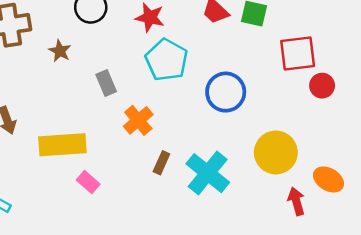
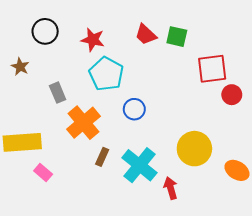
blue circle: (226, 92) -> (134, 109), moved, size x0.7
orange cross: (138, 120) -> (83, 123), size x1.4
red arrow: (296, 201) -> (171, 188), moved

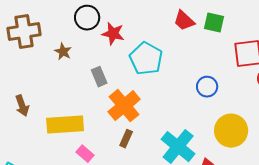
red star: (93, 40) -> (113, 34), moved
blue circle: (134, 109) -> (207, 87), moved
brown rectangle: (102, 157) -> (126, 139), moved

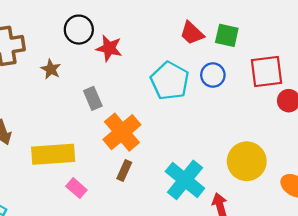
cyan pentagon: (146, 59) -> (170, 81), moved
blue circle: (207, 87) -> (213, 75), moved

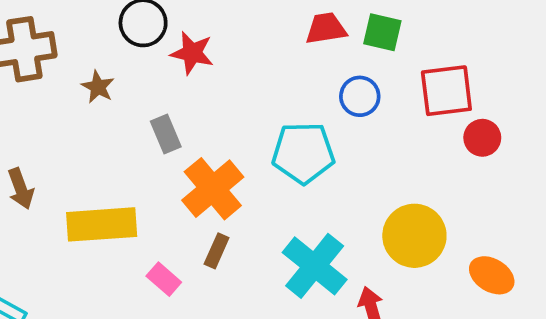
red trapezoid: (192, 33) -> (326, 28), turned 128
cyan pentagon: (170, 81) -> (303, 153), moved, turned -30
pink rectangle: (76, 188) -> (164, 279), moved

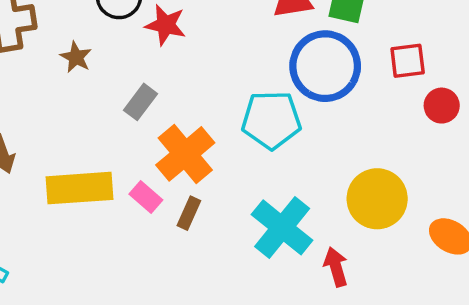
red square: (446, 91) -> (408, 61), size x0.7
blue circle: (360, 96) -> (325, 66), size x1.8
gray rectangle: (166, 134) -> (140, 102), turned 60
pink rectangle: (164, 279) -> (146, 197), moved

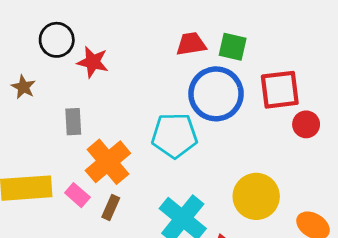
red square: (408, 61) -> (280, 90), size x1.4
gray rectangle: (140, 102) -> (73, 122), turned -40

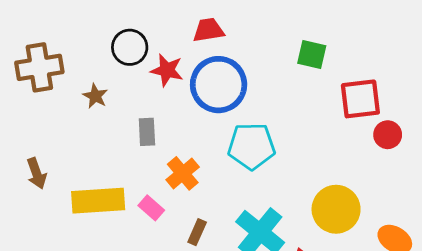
red trapezoid: (191, 44) -> (209, 30), moved
blue circle: (216, 94) -> (219, 85), moved
orange cross: (108, 162) -> (183, 173), size x0.7
brown rectangle: (111, 207) -> (197, 232), moved

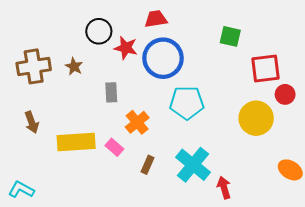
brown cross: (39, 67) -> (34, 66), moved
yellow circle: (336, 209) -> (256, 118), moved

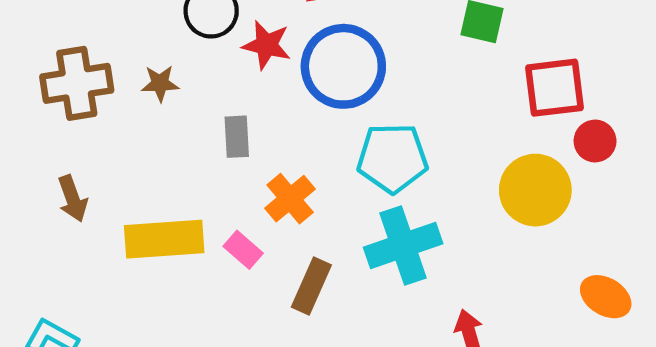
brown star: (74, 66) -> (160, 83), turned -30
brown rectangle: (147, 165) -> (311, 286), size x1.4
cyan cross: (193, 165) -> (403, 245), moved, turned 32

